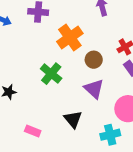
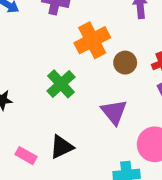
brown circle: (94, 60) -> (125, 63), moved
black triangle: (73, 119) -> (62, 147), moved, turned 36

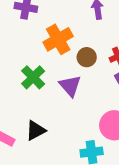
purple triangle: (114, 112) -> (70, 86), moved

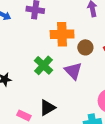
orange cross: (58, 39) -> (62, 34), turned 30

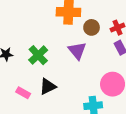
green cross: (43, 65) -> (38, 55), moved

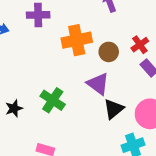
black triangle: (48, 86) -> (114, 109), moved

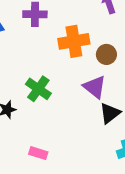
green cross: (53, 100) -> (38, 89), moved

